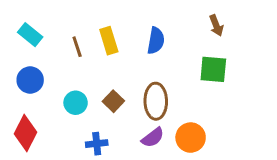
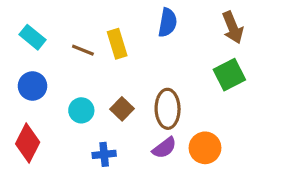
brown arrow: (216, 26) -> (233, 27), size x1.4
blue semicircle: (156, 41) -> (168, 23), moved
brown line: (77, 47) -> (83, 50), turned -50
green square: (213, 69) -> (229, 75), turned -32

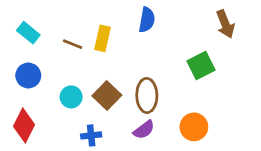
brown arrow: (233, 27) -> (225, 24), moved
yellow rectangle: (117, 44) -> (103, 38), turned 30
brown square: (122, 109) -> (107, 95), size x1.4
orange circle: (205, 148) -> (194, 127), moved

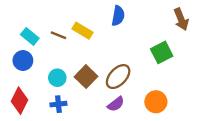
cyan rectangle: (28, 33) -> (30, 36), moved
yellow rectangle: (103, 38) -> (83, 31), turned -72
brown ellipse: (147, 95) -> (118, 77), turned 45
blue cross: (91, 135) -> (58, 104), moved

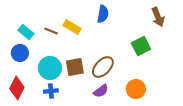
brown square: (86, 77) -> (75, 67), turned 36
cyan circle: (57, 78) -> (50, 68), size x1.5

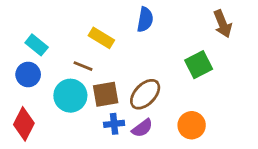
brown line: (51, 31) -> (83, 66), moved
blue cross: (51, 91) -> (114, 124), moved

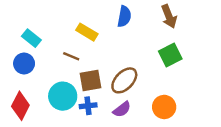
brown arrow: (223, 24) -> (169, 16), moved
cyan circle: (70, 96) -> (63, 96), moved
blue cross: (114, 124) -> (88, 106), moved

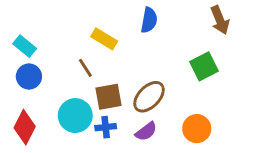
brown arrow: (169, 16) -> (220, 20), moved
cyan rectangle: (31, 38) -> (25, 46), moved
brown line: (71, 56) -> (85, 68), turned 35

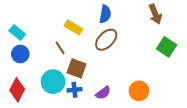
green square: (204, 66) -> (167, 47), moved, turned -30
brown square: (108, 97) -> (77, 68), turned 30
brown ellipse: (149, 97) -> (106, 40), moved

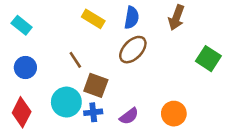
brown arrow: (155, 14) -> (176, 18), moved, turned 42
yellow rectangle: (73, 27) -> (93, 19), moved
cyan rectangle: (17, 33) -> (22, 25), moved

